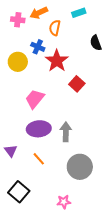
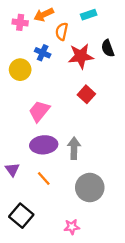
red star: (57, 61) -> (81, 56), moved, turned 30

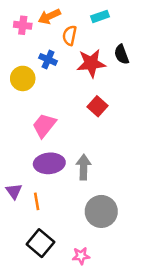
orange line: (44, 179) -> (37, 201), moved, turned 32
black square: (21, 216) -> (40, 243), moved

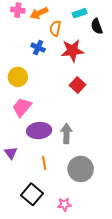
pink cross: (23, 25) -> (18, 10), moved
black semicircle: (122, 54) -> (97, 26), moved
yellow circle: (23, 78) -> (18, 77), moved
pink trapezoid: (44, 125) -> (22, 107), moved
orange line: (37, 201) -> (44, 163), moved

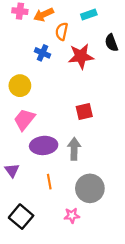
black semicircle: (97, 26) -> (111, 43), moved
red square: (78, 85) -> (84, 112), moved, turned 35
black square: (32, 194) -> (21, 217), moved
pink star: (64, 204) -> (72, 215), moved

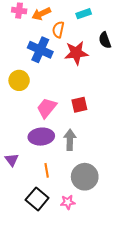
blue cross: (42, 53) -> (40, 50), size x1.6
pink trapezoid: (24, 120) -> (47, 108), moved
black square: (21, 217) -> (37, 199), moved

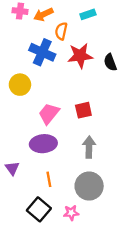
black semicircle: (105, 40) -> (110, 62), moved
gray arrow: (70, 140) -> (89, 147), moved

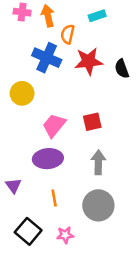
orange arrow: (43, 14) -> (48, 16), turned 102
black square: (39, 209) -> (28, 231), moved
pink star: (71, 213) -> (65, 235), moved

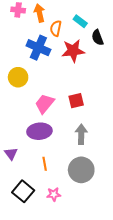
cyan rectangle: (97, 16) -> (80, 21), moved, turned 56
black semicircle: (122, 69) -> (98, 37), moved

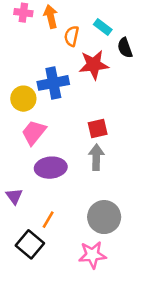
blue cross: (38, 48) -> (53, 83), moved, turned -35
pink trapezoid: (45, 104) -> (34, 132), moved
gray arrow: (81, 134) -> (96, 157), moved
orange line: (45, 164) -> (48, 220), moved, turned 40
pink star: (54, 194) -> (92, 255), moved, size x1.5

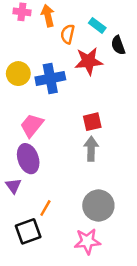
yellow circle: (23, 99) -> (18, 74), moved
purple ellipse: (51, 168) -> (28, 159), moved, turned 76
black square: (30, 244) -> (28, 231), turned 30

